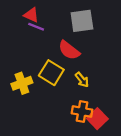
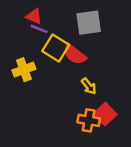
yellow square: (51, 73) -> (56, 48), moved
yellow cross: (22, 83) -> (24, 70), moved
red square: (97, 119) -> (105, 114), moved

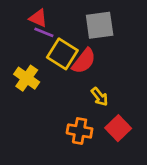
red semicircle: (75, 54) -> (84, 61), turned -90
yellow cross: (24, 70) -> (27, 78), turned -35
orange cross: (89, 120) -> (80, 131), moved

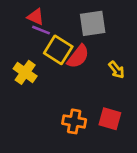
yellow arrow: (100, 97) -> (117, 70), moved
red square: (118, 128) -> (110, 119), turned -30

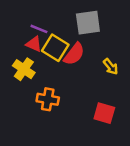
red triangle: (36, 17) -> (34, 44), moved
orange cross: (74, 121) -> (48, 99), moved

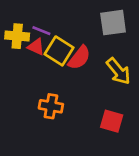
gray square: (88, 23) -> (113, 23), moved
yellow arrow: (111, 67) -> (118, 71), size x1.5
yellow cross: (24, 69) -> (17, 36), moved, turned -30

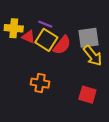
gray square: (113, 23) -> (88, 38), moved
purple line: (41, 31) -> (45, 24), moved

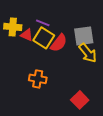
red square: (87, 95) -> (80, 100), moved, turned 30

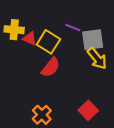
purple line: (43, 23) -> (73, 27), moved
red semicircle: (59, 43) -> (51, 67), moved
orange cross: (38, 79) -> (42, 115), moved, turned 36

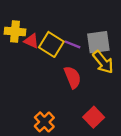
purple line: (73, 27) -> (73, 44), moved
red semicircle: (51, 67) -> (73, 77), moved, turned -60

